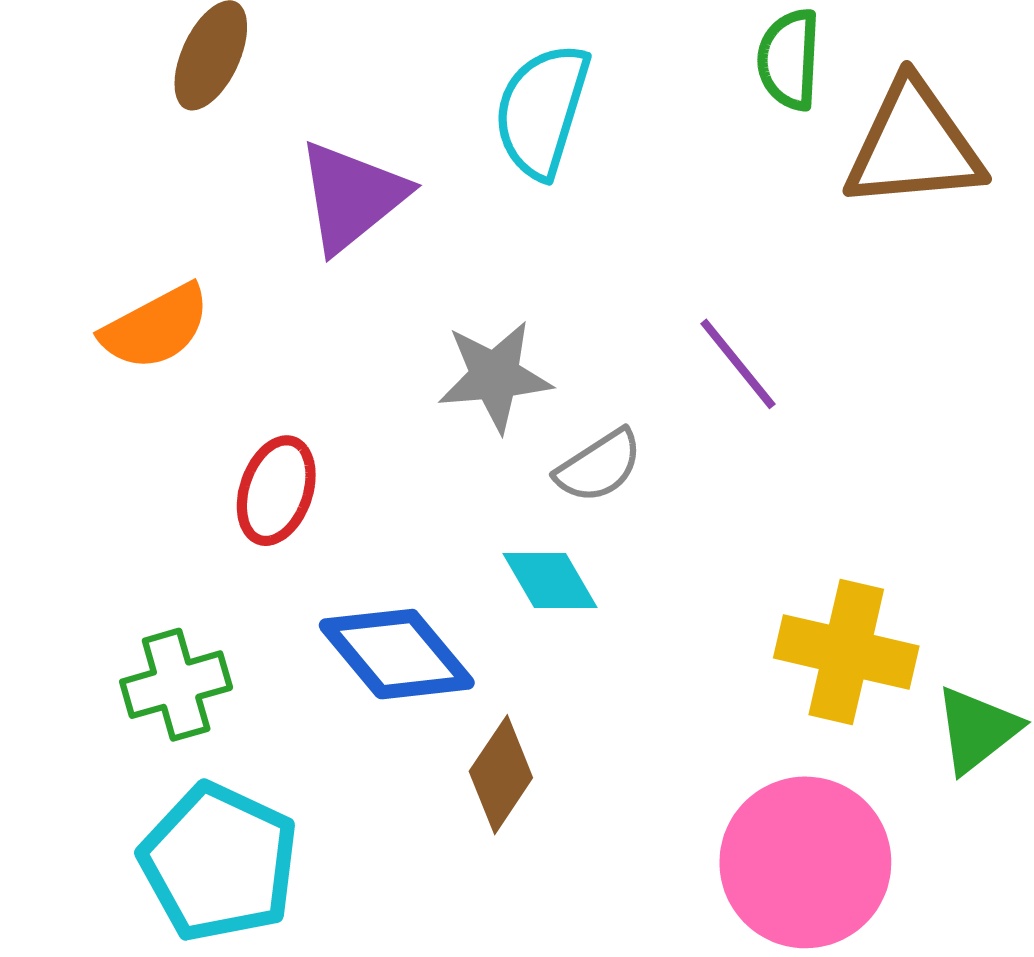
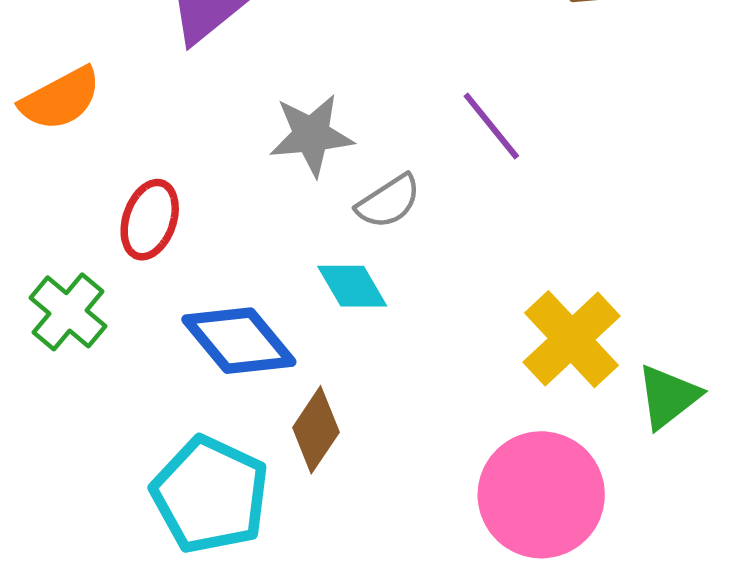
yellow cross: (846, 652) -> (571, 339), turned 34
green cross: (176, 685) -> (68, 312), moved, turned -34
cyan pentagon: (219, 862) -> (210, 495), moved

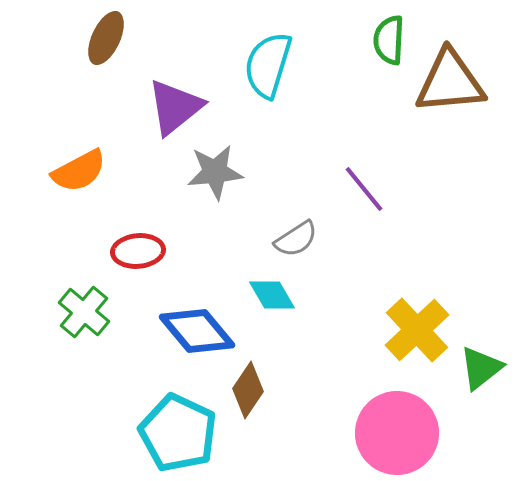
gray star: (311, 135) -> (215, 172), moved
red ellipse: (150, 220) -> (138, 251), turned 66

